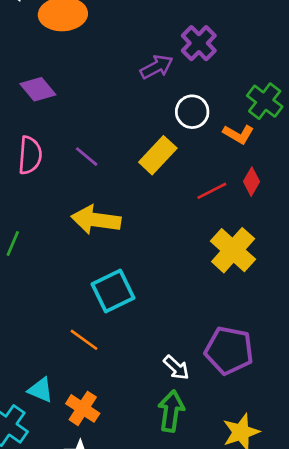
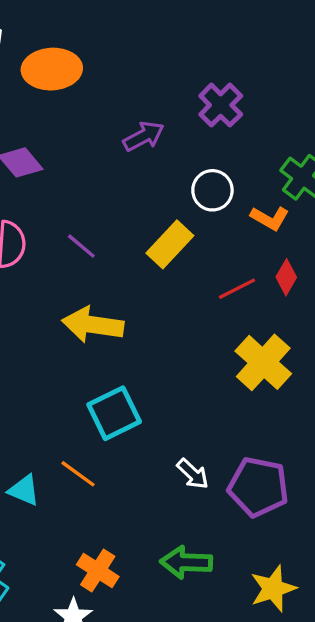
purple arrow: (157, 67) -> (144, 136), moved
white arrow: (176, 368) -> (193, 474), moved
cyan triangle: (40, 390) -> (24, 490), moved
orange cross: (83, 408) -> (98, 571), moved
green arrow: (171, 411) -> (186, 562), turned -96

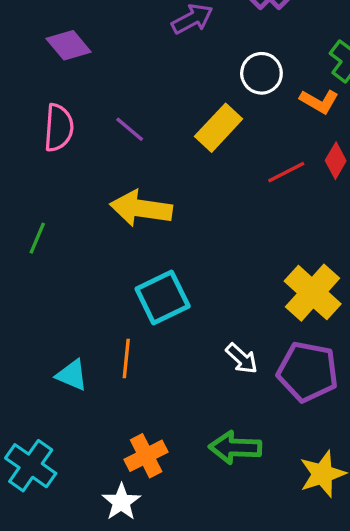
yellow cross: (263, 362) -> (313, 293), moved
orange line: (78, 474) -> (126, 359), turned 60
orange cross: (98, 571) -> (146, 456), turned 30

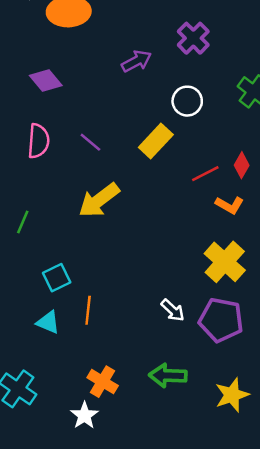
orange L-shape: (319, 101) -> (230, 205), moved
yellow arrow: (141, 208) -> (99, 200), turned -45
cyan square: (163, 298) -> (57, 278), moved, size x0.7
orange cross: (146, 456) -> (103, 382), turned -32

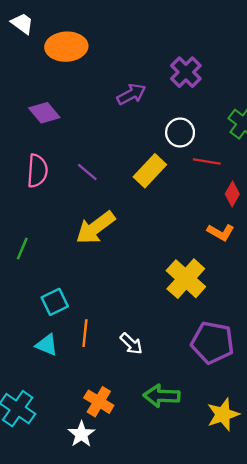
red line: (205, 174) -> (207, 162), moved, turned 36
yellow cross: (225, 262) -> (186, 279), moved
white arrow: (173, 310) -> (131, 344), moved

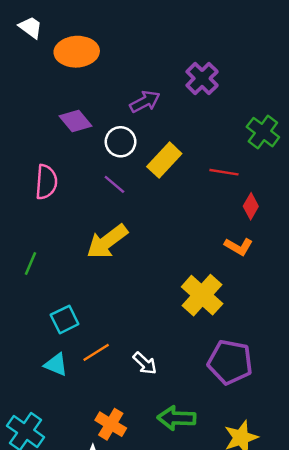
purple diamond: (44, 113) -> (75, 121), moved
white circle: (180, 133) -> (121, 142), moved
yellow rectangle: (150, 171) -> (164, 160), moved
purple line: (87, 172) -> (114, 184), moved
orange line: (85, 333) -> (96, 352), turned 52

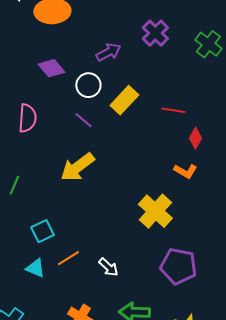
green cross: (263, 132) -> (208, 44), moved

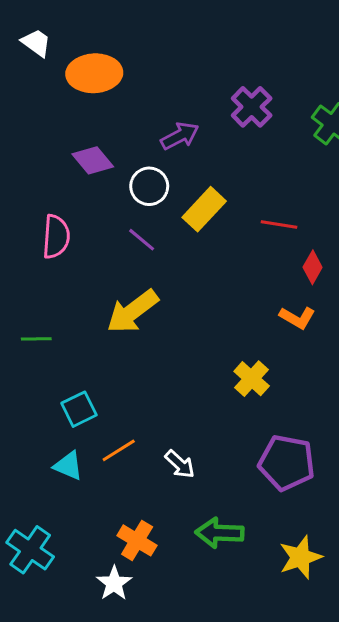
green line: (14, 185) -> (36, 339), turned 66
yellow cross: (155, 211) -> (252, 379), size x0.7

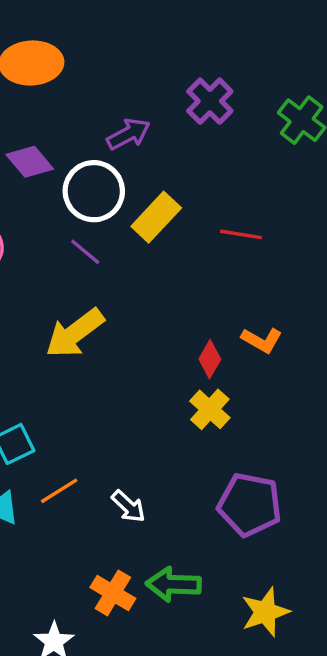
white circle: (149, 186) -> (94, 191), size x1.4
red diamond: (313, 267) -> (210, 359), moved
orange cross: (137, 540) -> (113, 593), moved

